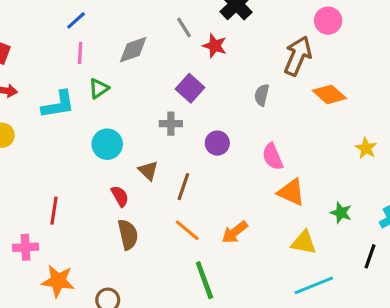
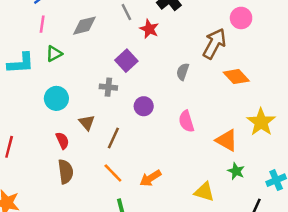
yellow star: (366, 148) -> (261, 122), size x1.6
orange triangle: (291, 192) -> (227, 140), moved

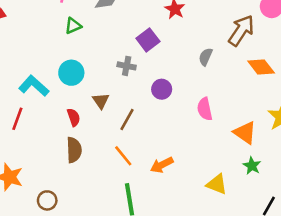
cyan L-shape: (21, 63) -> (34, 86), moved, turned -140

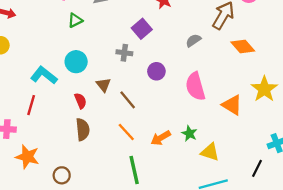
gray semicircle: (206, 57) -> (193, 40), turned 35
pink semicircle: (205, 109) -> (195, 86), size x1.4
brown line: (127, 120) -> (128, 100), turned -66
green star: (252, 166) -> (189, 133), moved

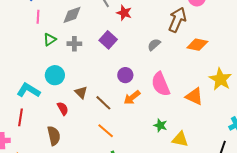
orange diamond: (243, 46) -> (197, 45), turned -30
gray cross: (124, 53) -> (74, 44), moved
brown semicircle: (83, 129) -> (54, 136), moved
orange arrow: (161, 138) -> (132, 97), moved

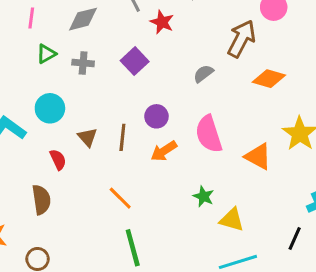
brown line: (103, 103) -> (122, 137), moved, turned 48

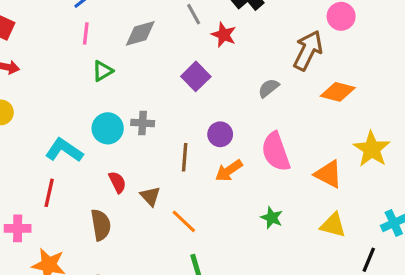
gray cross: (83, 63) -> (143, 123), moved
brown triangle: (87, 137) -> (150, 196), moved
yellow triangle: (232, 220) -> (333, 225), moved

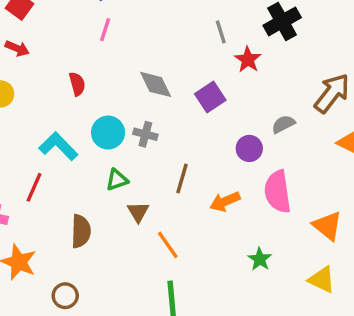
gray diamond: (140, 33) -> (156, 84), moved, turned 68
green triangle: (103, 71) -> (117, 180), moved
purple circle: (220, 134) -> (249, 148), moved
red semicircle: (117, 182) -> (77, 84), moved

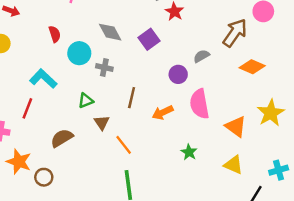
cyan circle: (108, 133) -> (79, 53), moved
brown semicircle: (81, 231) -> (62, 138), turned -120
brown circle: (65, 296) -> (44, 177), moved

